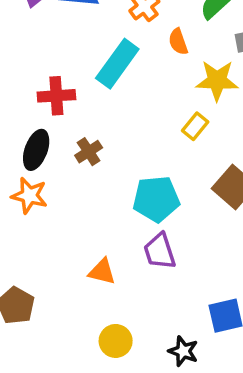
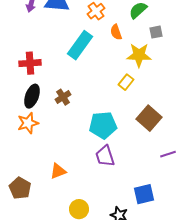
red cross: (56, 96) -> (30, 63), moved
orange star: (29, 196) -> (28, 123), turned -30
orange triangle: (102, 272) -> (58, 171), moved, turned -36

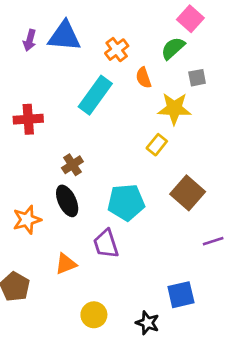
black ellipse: (32, 96) -> (67, 201), moved, turned -45
orange star: (28, 123) -> (27, 220), moved
purple trapezoid: (105, 156) -> (106, 244), moved

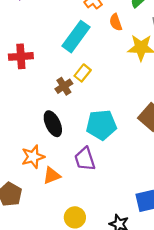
yellow rectangle: (157, 145) -> (83, 73), moved
brown cross: (72, 165) -> (64, 86), moved
orange star: (27, 220) -> (33, 157), moved

